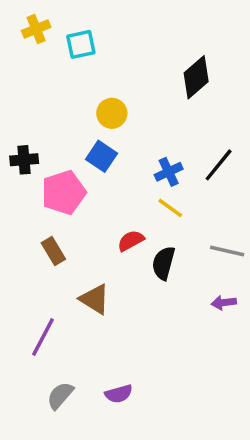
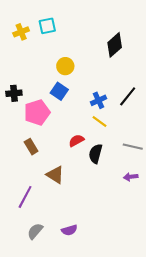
yellow cross: (36, 29) -> (21, 32), moved

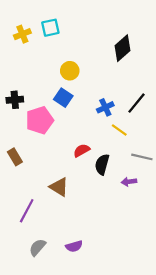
yellow line: (100, 121) -> (119, 130), moved
brown rectangle: (31, 147) -> (15, 157), moved
purple arrow: (131, 177) -> (129, 182), moved

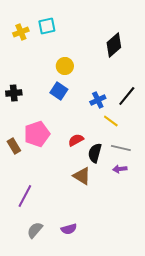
pink pentagon: (40, 120) -> (37, 134), moved
gray line: (142, 157) -> (121, 148), moved
brown triangle: (59, 187) -> (82, 176), moved

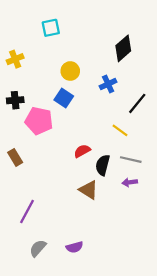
yellow cross: (21, 32) -> (15, 59), moved
blue cross: (98, 100) -> (108, 84), moved
pink pentagon: (37, 134) -> (39, 121), moved, turned 30

